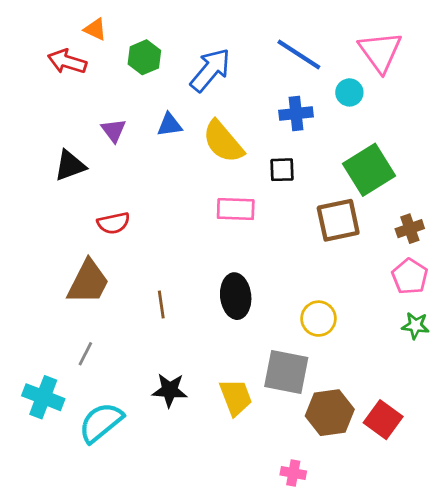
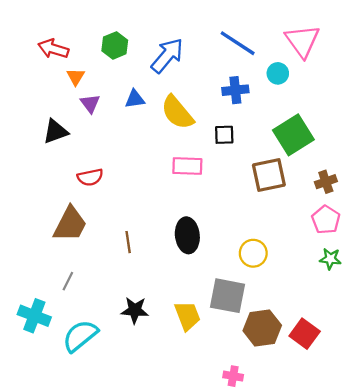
orange triangle: (95, 29) -> (76, 77), moved, turned 36

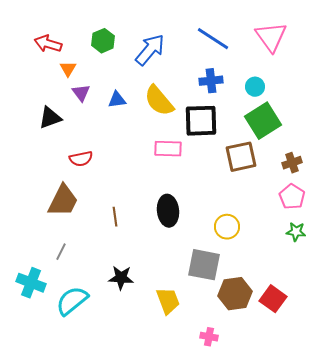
cyan circle: (278, 73) -> (255, 87), moved
blue triangle: (135, 99) -> (117, 100), moved
black square: (224, 135) -> (201, 121), size x1.8
yellow trapezoid: (187, 316) -> (168, 301), moved

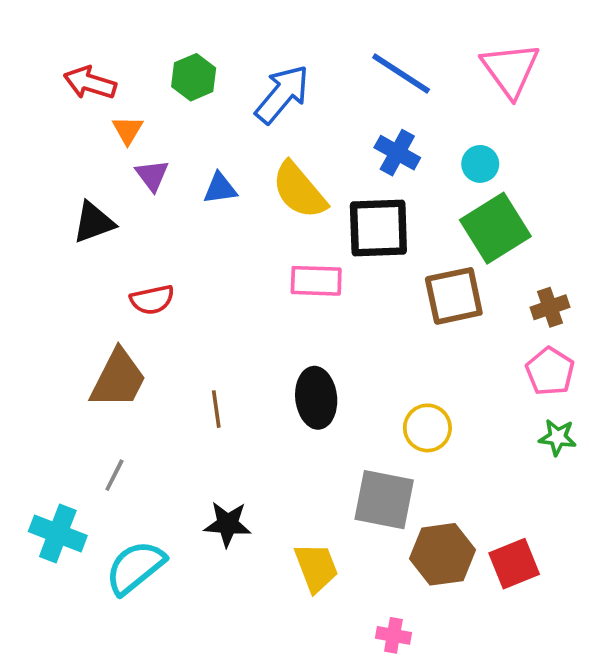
blue cross: (211, 81) -> (397, 153), turned 35
red square: (273, 299) -> (514, 564), turned 32

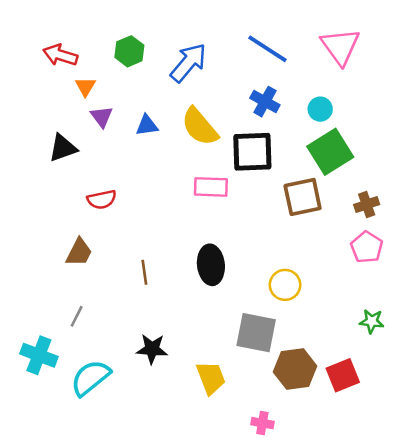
brown trapezoid: (118, 379) -> (79, 252), size x0.7
green star: (558, 437) -> (372, 321), moved

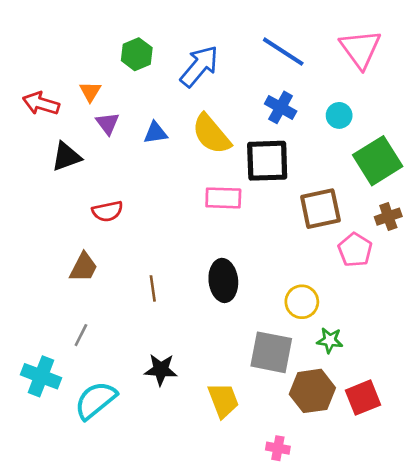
red arrow: (60, 55) -> (41, 103), moved
green square: (330, 152) -> (378, 161), moved
pink pentagon: (367, 247) -> (355, 250), moved
green star: (372, 321) -> (330, 340), moved

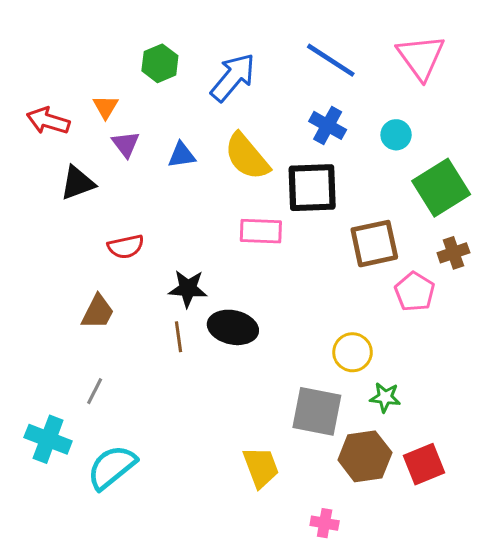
black ellipse: (223, 280) -> (233, 327), moved, turned -72
black star: (161, 370) -> (188, 289), moved

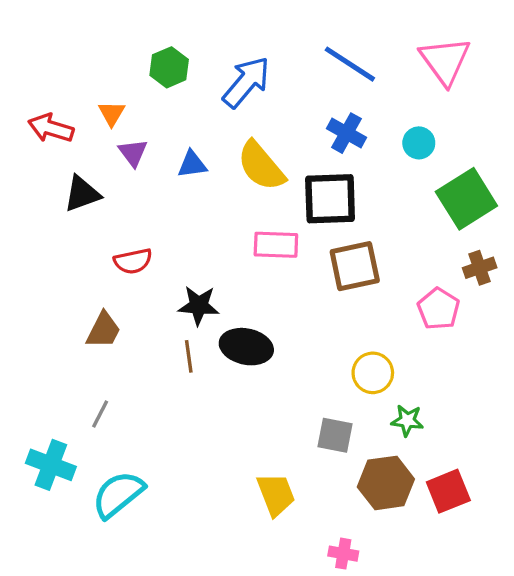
brown square: (374, 244) -> (355, 266), moved
gray square: (317, 411) -> (335, 435), size x0.7

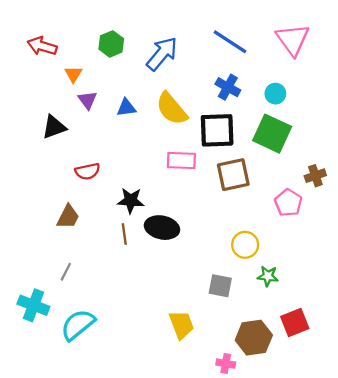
red arrow: (51, 128) -> (42, 46), moved
green square: (466, 199) -> (272, 134), moved, turned -33
brown hexagon: (386, 483) -> (254, 338), moved

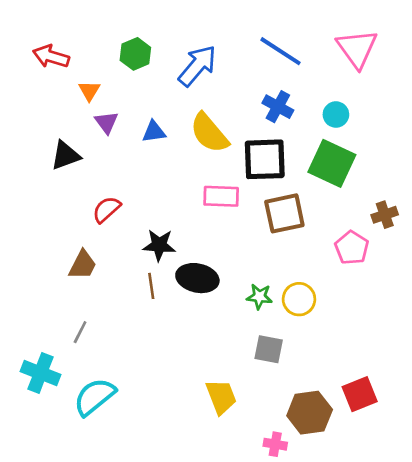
red semicircle: (87, 171) -> (106, 209), turned 150
green star: (268, 276) -> (259, 297), moved

